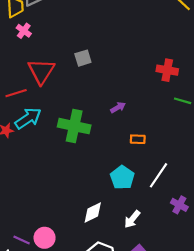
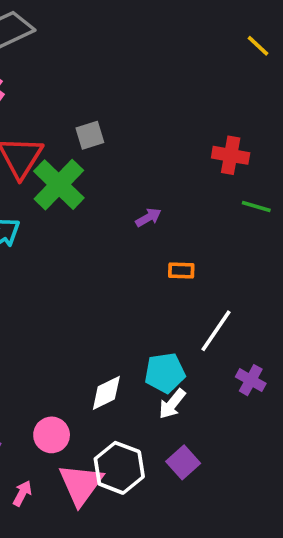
green cross: (74, 126) -> (59, 185), moved, turned 32
cyan pentagon: (122, 178) -> (165, 373), moved, turned 30
pink circle: (45, 238) -> (52, 435), moved

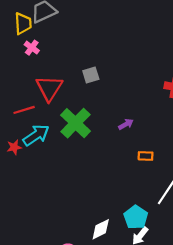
green cross: (59, 185) -> (76, 123), moved
cyan pentagon: (165, 373) -> (136, 217), turned -30

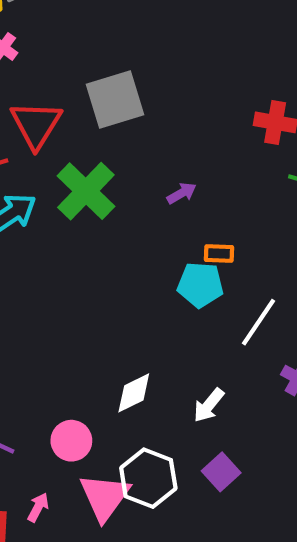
gray square: (91, 75) -> (115, 100), size x1.8
cyan pentagon: (136, 217) -> (200, 285), moved, turned -30

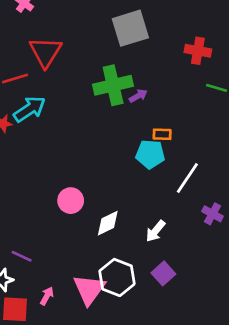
gray square: (115, 100) -> (130, 28), moved
green cross: (86, 191) -> (113, 85), moved, turned 33
pink circle: (71, 441) -> (71, 201), moved

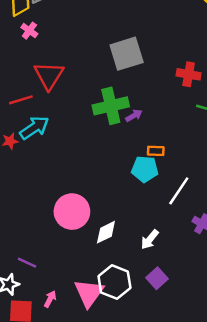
pink circle: (71, 201) -> (72, 212), size x1.5

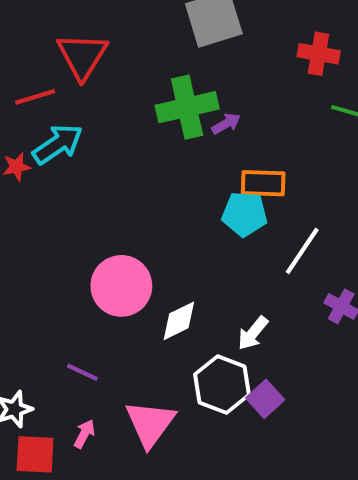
orange rectangle: (156, 151) -> (263, 183), size x1.5
purple line: (27, 263) -> (82, 372), moved
white hexagon: (114, 282) -> (222, 385), moved

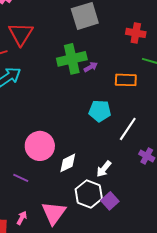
orange rectangle: (263, 183) -> (126, 80), moved
purple line: (82, 372) -> (21, 178), moved

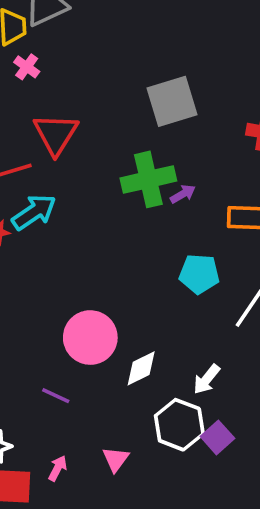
pink triangle: (54, 213) -> (116, 459), size x0.6

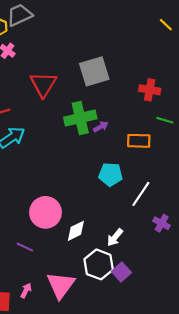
red triangle: (56, 134) -> (43, 84), moved
pink triangle: (116, 459) -> (61, 285), size x1.8

